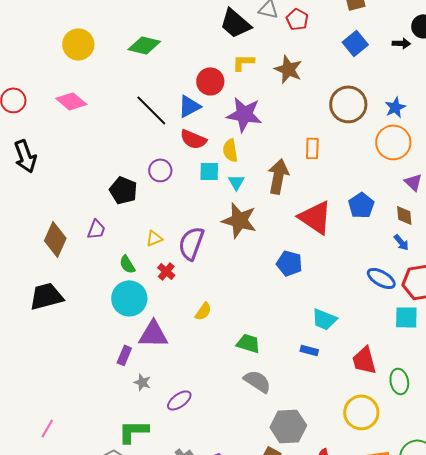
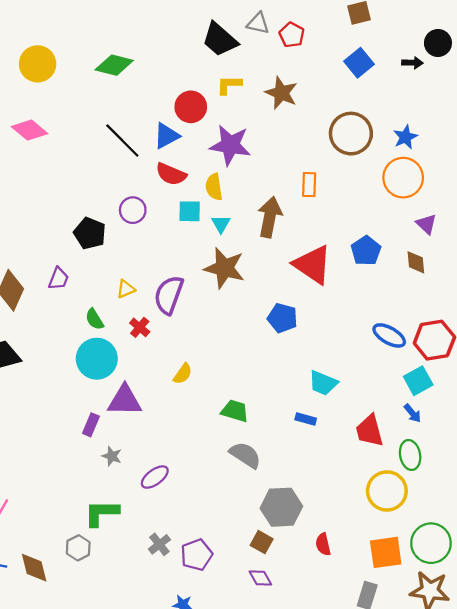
blue arrow: (401, 242) -> (412, 413), moved
cyan square: (406, 317) -> (418, 381), turned -30
yellow circle: (361, 412) -> (387, 491), moved

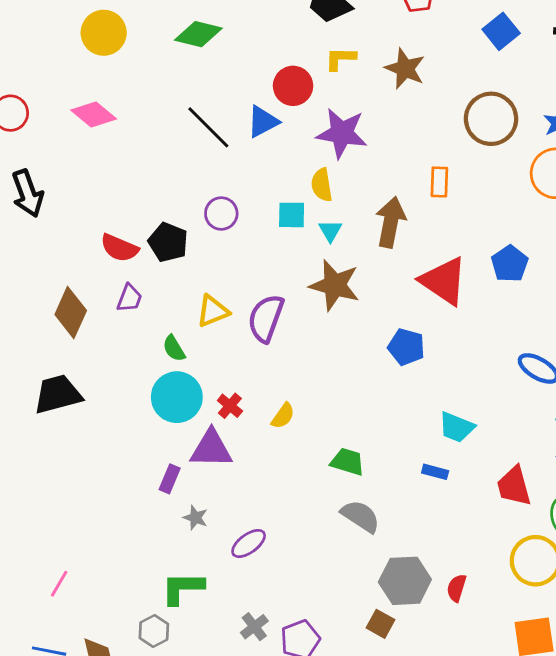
red semicircle: (171, 174) -> (119, 248), moved
yellow triangle: (126, 289) -> (213, 311), size x1.4
red cross: (140, 327) -> (230, 406), moved
red semicircle: (323, 544) -> (457, 588), moved, turned 30

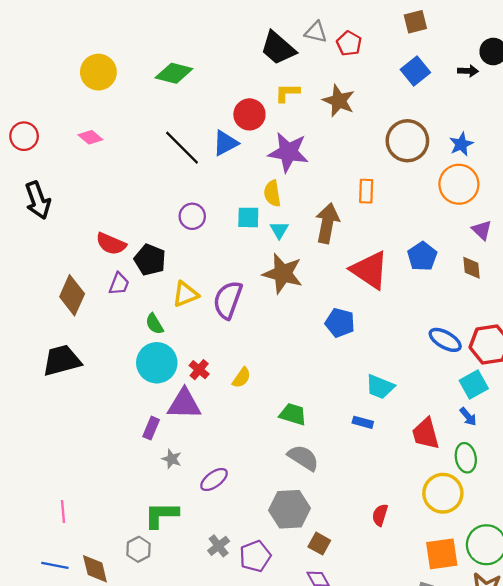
pink diamond: (94, 115) -> (90, 137), size x0.7
black pentagon: (168, 242) -> (150, 260), moved
gray hexagon: (405, 581) -> (290, 509), moved
pink line: (59, 584) -> (63, 512), turned -35

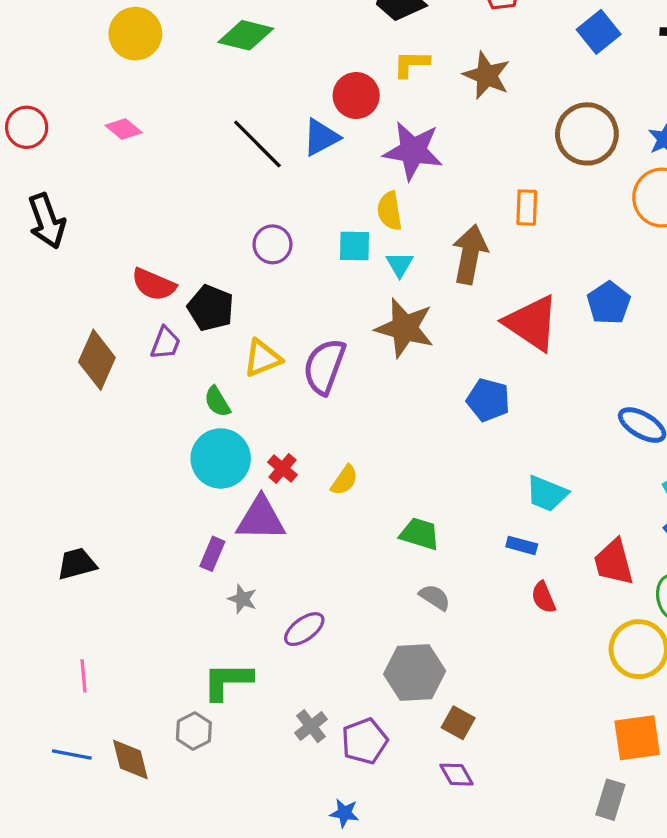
black trapezoid: (62, 360) -> (77, 564), moved, size x0.7
gray semicircle: (303, 458) -> (435, 597), size x0.7
red semicircle: (380, 515) -> (543, 597), moved, turned -40

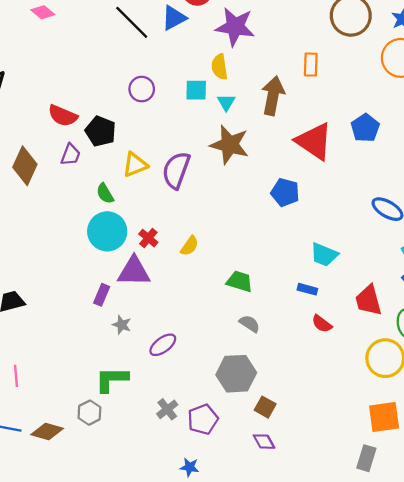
red semicircle: (543, 597) -> (322, 324), turned -30
brown diamond: (130, 760) -> (47, 432), turned -60

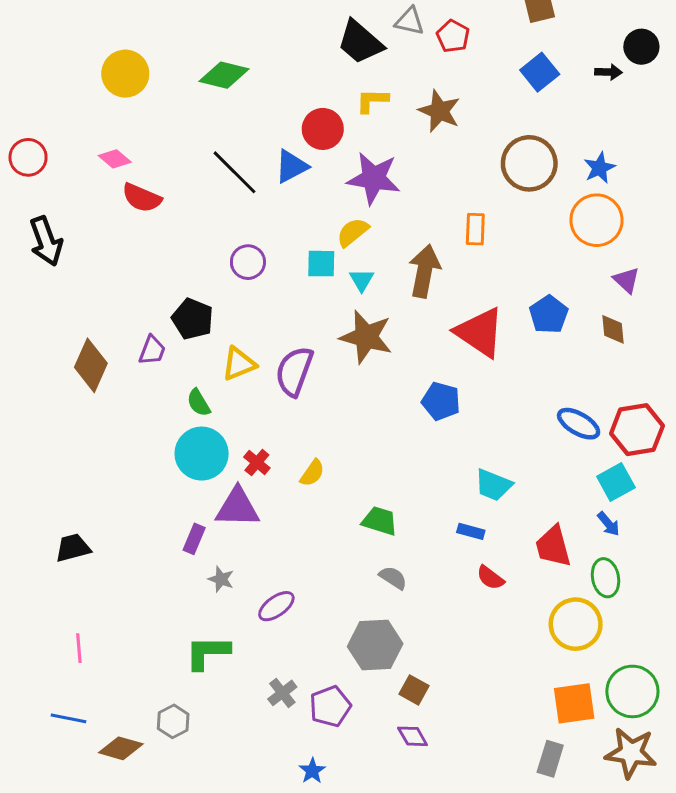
yellow semicircle: (220, 67) -> (353, 232), turned 60
red semicircle: (63, 116) -> (142, 198), moved
gray hexagon: (89, 413) -> (173, 721), moved
brown diamond: (47, 432) -> (121, 748), moved
blue star: (189, 467) -> (312, 771), turned 30

